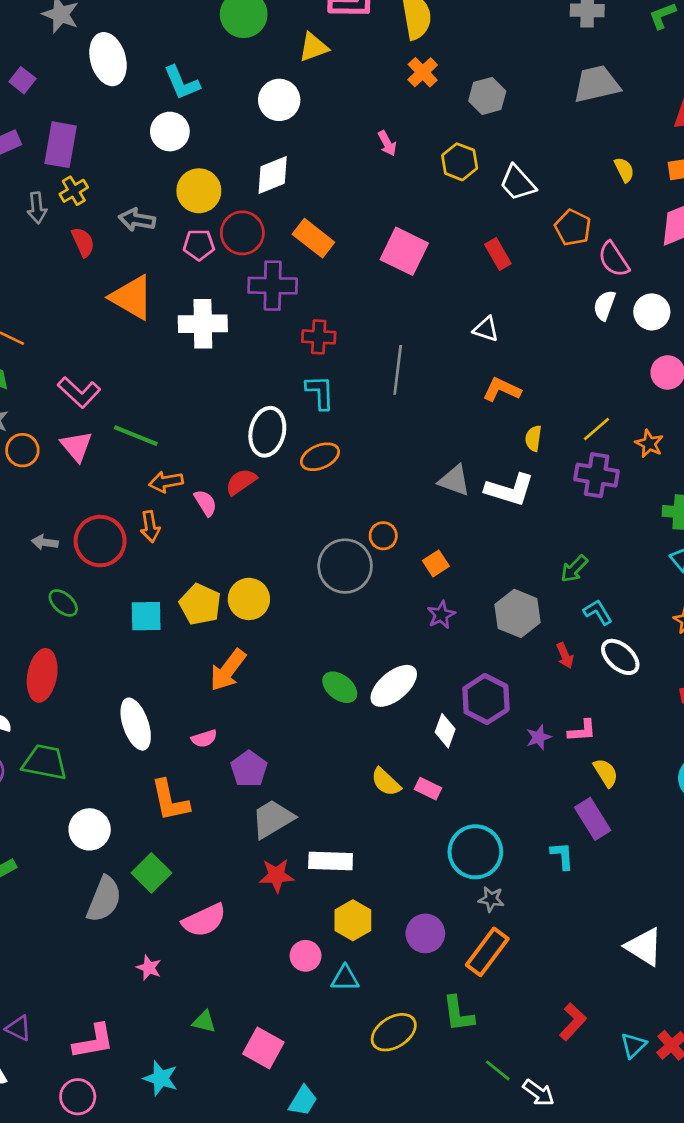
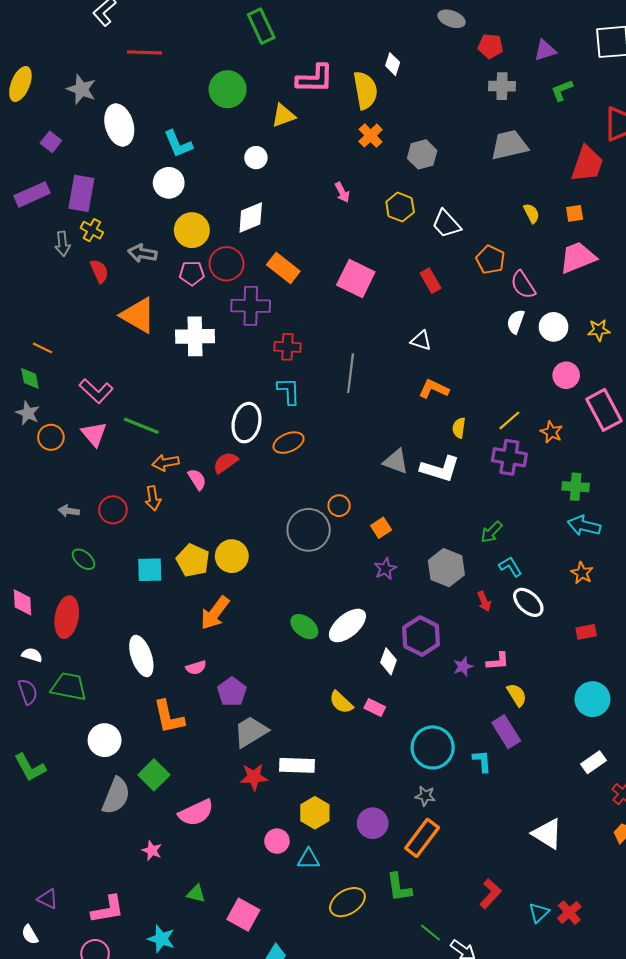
white circle: (279, 100) -> (256, 158), size x0.7
yellow cross: (74, 191) -> (92, 230), turned -30
red circle: (100, 541) -> (113, 510), size x0.7
cyan circle: (475, 852) -> (433, 747), moved

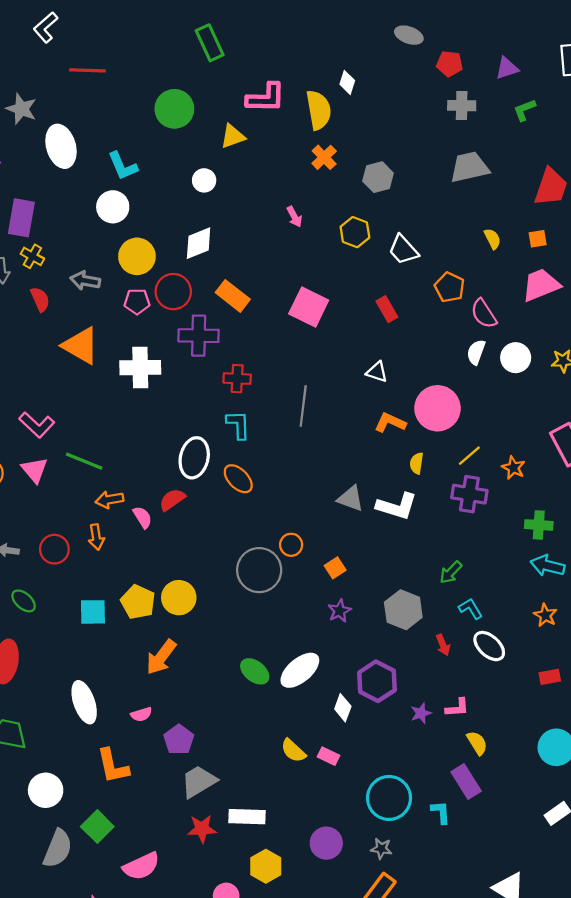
pink circle: (566, 375) -> (437, 408), moved, size x1.6
orange ellipse: (289, 443) -> (238, 479), turned 68
purple circle: (373, 823) -> (326, 843), moved

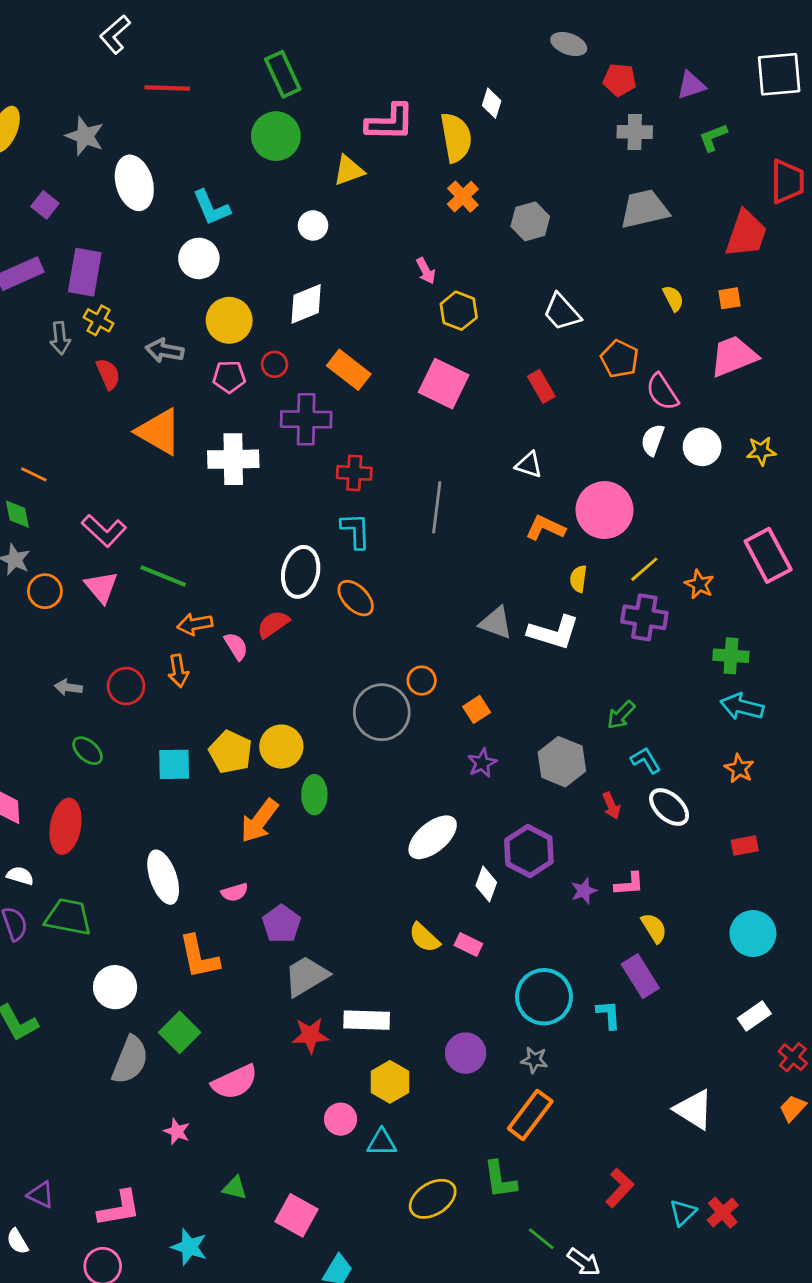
green rectangle: (210, 43) -> (283, 74), moved
yellow hexagon: (355, 232) -> (459, 311), moved
red circle: (173, 292) -> (275, 364), size x0.6
green ellipse: (255, 671) -> (314, 795), moved, turned 52

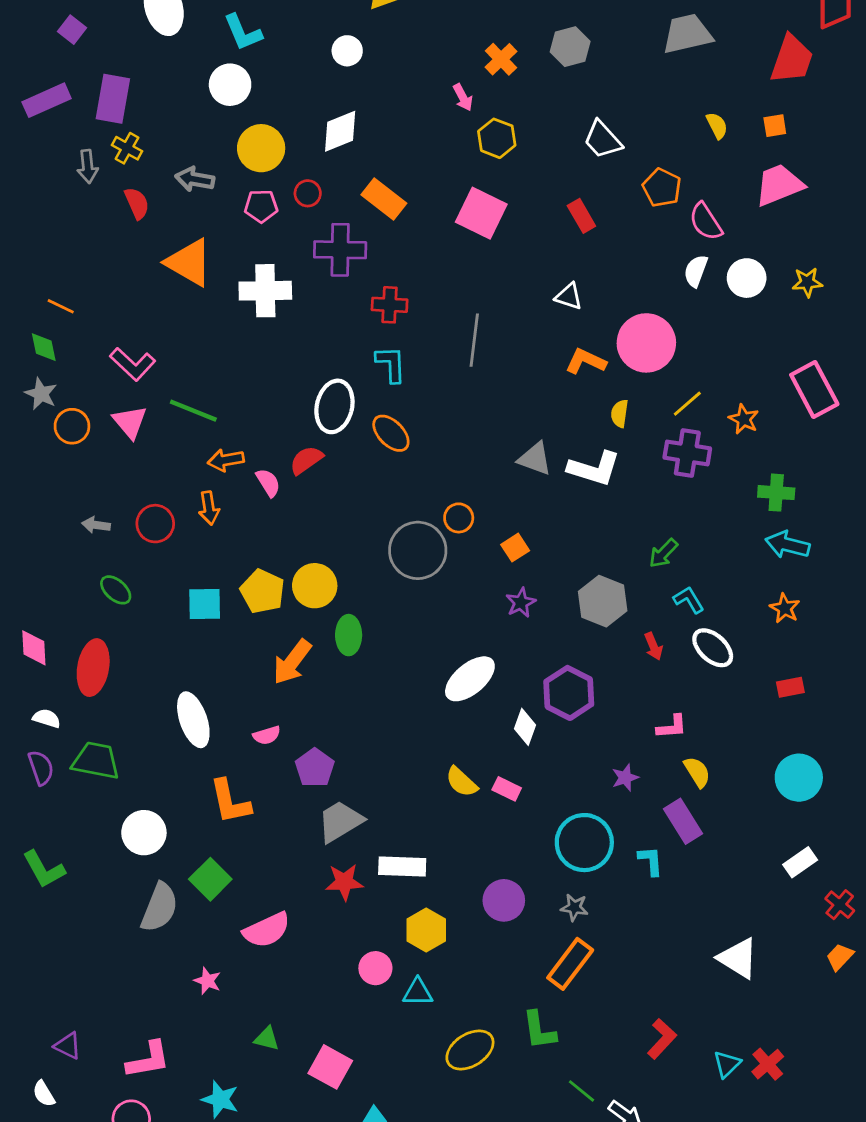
orange cross: (463, 197) -> (501, 59), moved
purple star: (584, 891) -> (625, 778), moved

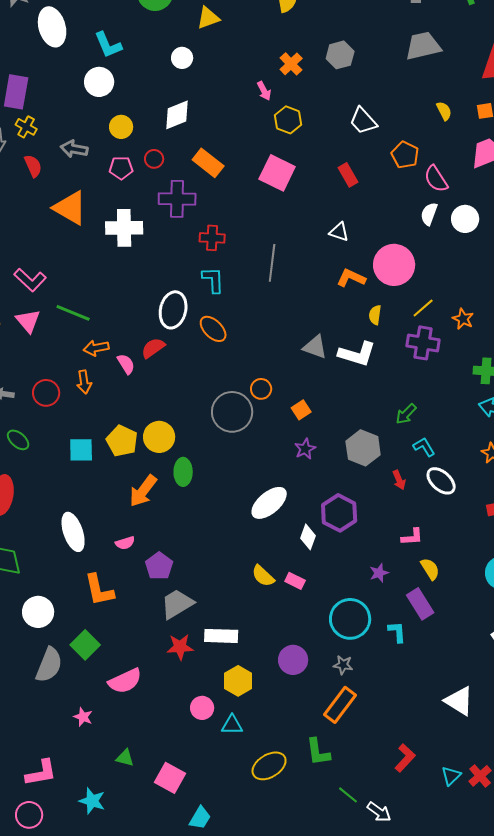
yellow circle: (261, 148) -> (121, 127), size x0.7

